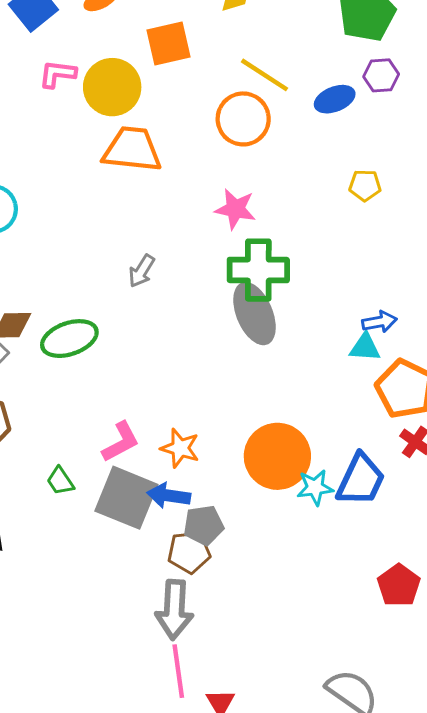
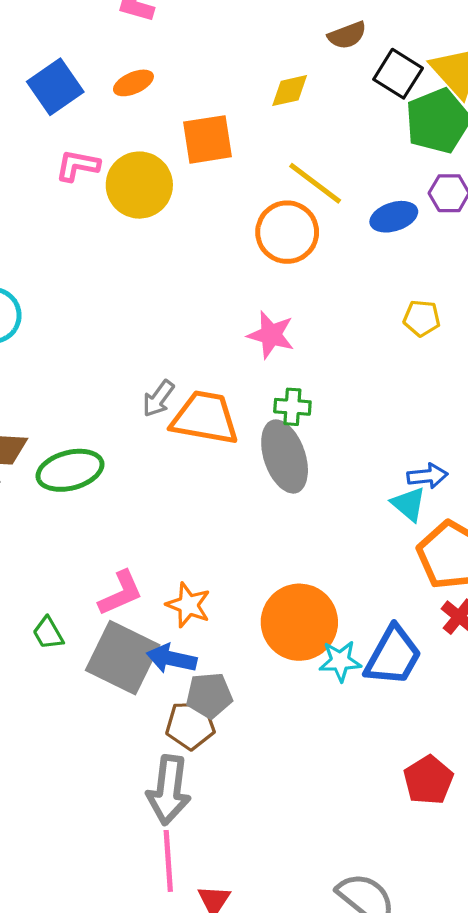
orange trapezoid: (132, 149) -> (205, 418), moved
green cross: (258, 270) -> (292, 407), size x0.5
cyan triangle: (365, 347) -> (409, 504), turned 32

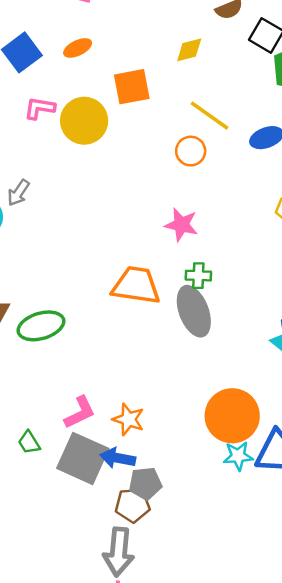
orange circle: (287, 232) -> (191, 151), size x0.7
gray arrow: (158, 399) -> (18, 193), moved
orange circle: (299, 622) -> (232, 416), moved

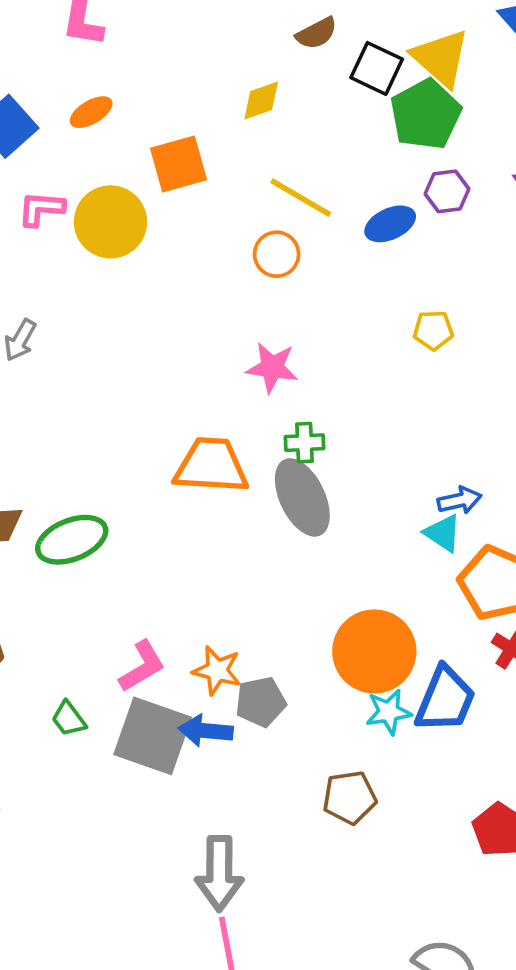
gray pentagon: (145, 483) -> (261, 702), moved
brown pentagon: (133, 505) -> (350, 798), moved

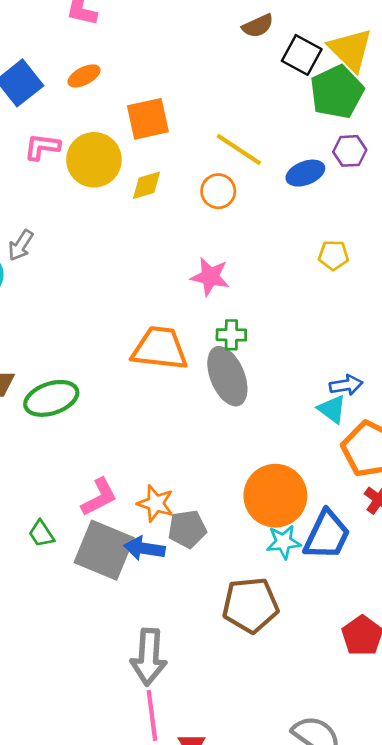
yellow diamond: (261, 101) -> (146, 185), moved
brown pentagon: (350, 798) -> (250, 605), size x1.4

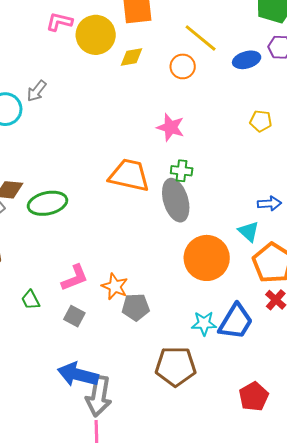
blue arrow: (346, 385) -> (269, 204), moved
orange circle: (275, 496) -> (207, 258), moved
blue arrow: (144, 548) -> (78, 375), moved, size x1.4
gray square: (104, 550) -> (74, 316), size x0.5

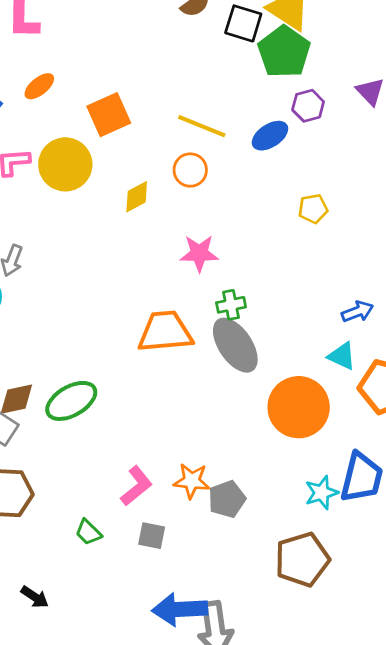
yellow diamond: (131, 57) -> (137, 197), moved

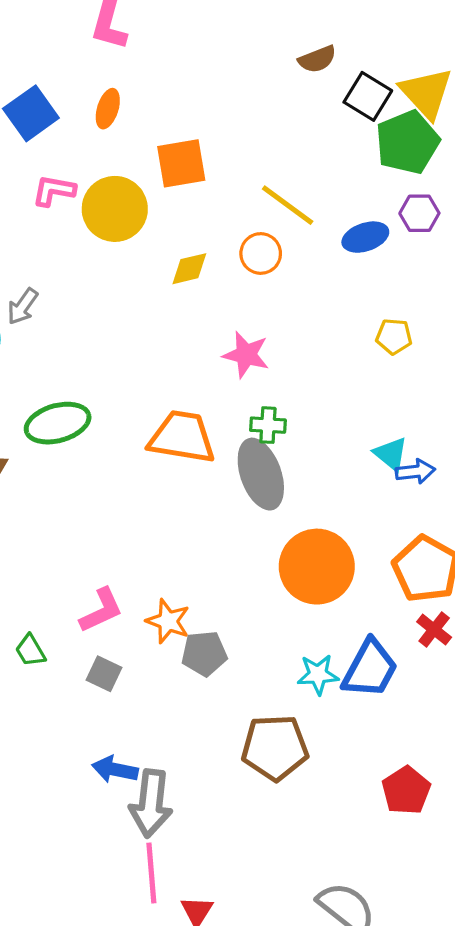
orange ellipse: (39, 86) -> (108, 109), turned -48
cyan triangle: (342, 356) -> (391, 454), moved
green ellipse: (71, 401) -> (58, 423), moved
blue arrow: (180, 609) -> (115, 769), size x0.7

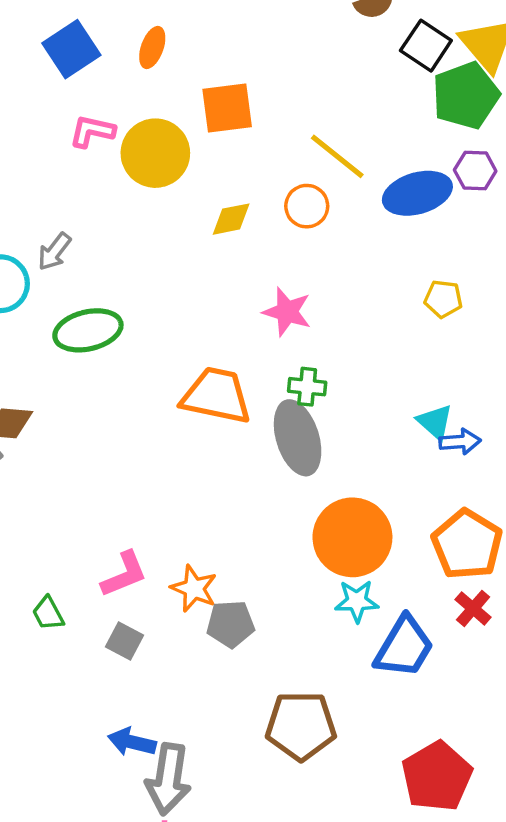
blue ellipse: (365, 237) -> (417, 193), size x1.4
green ellipse: (58, 423) -> (88, 330), moved
cyan star: (318, 674) -> (357, 601), moved
red pentagon: (406, 791) -> (437, 776), size x1.4

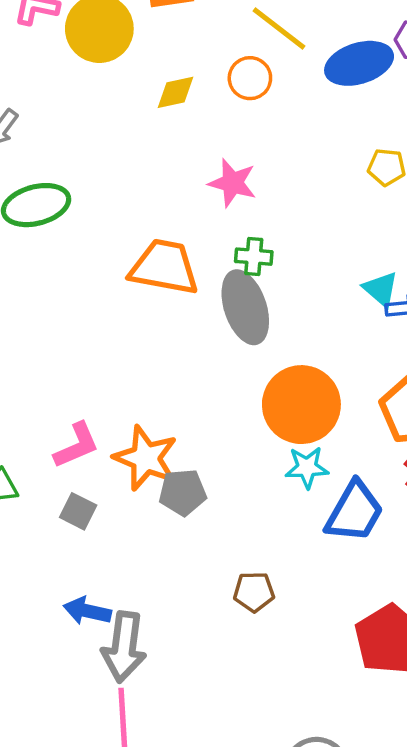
orange star: (194, 588) -> (146, 458), size x1.4
brown pentagon: (301, 726) -> (254, 592), size x0.6

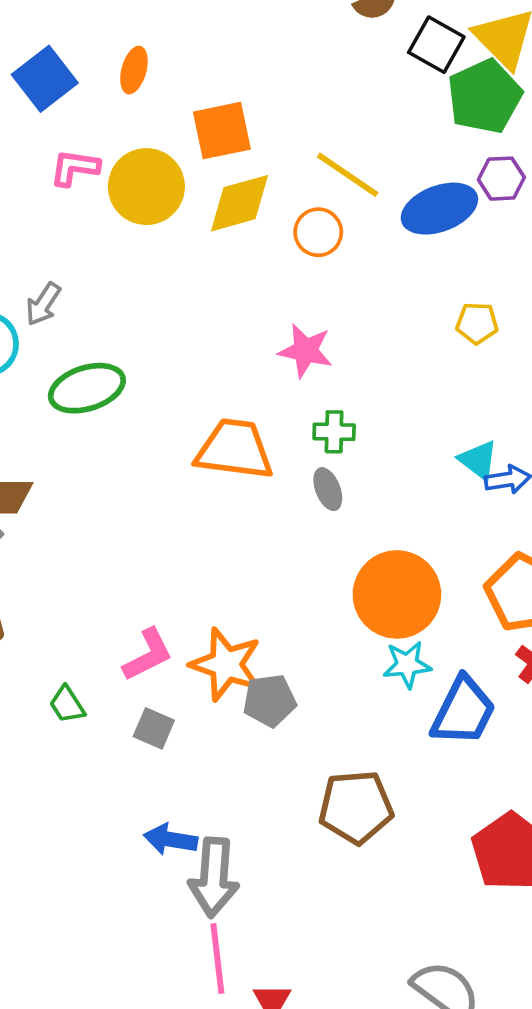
yellow diamond: (175, 92) -> (240, 203), moved, size x1.5
gray ellipse: (245, 307) -> (328, 489), size x0.5
brown pentagon: (254, 592) -> (356, 807), size x1.6

